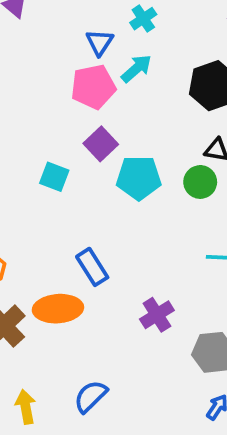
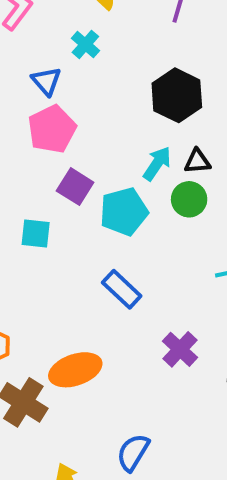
cyan arrow: (136, 69) -> (157, 164), moved
blue rectangle: (92, 267) -> (122, 289), moved

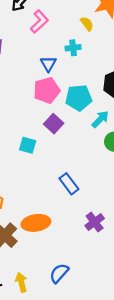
cyan cross: (85, 44) -> (73, 48), turned 32
cyan pentagon: (124, 212) -> (79, 98), moved

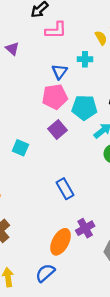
pink L-shape: (39, 22) -> (56, 30), turned 35
cyan square: (28, 145) -> (20, 148), moved
orange ellipse: (36, 223) -> (60, 242), moved, turned -60

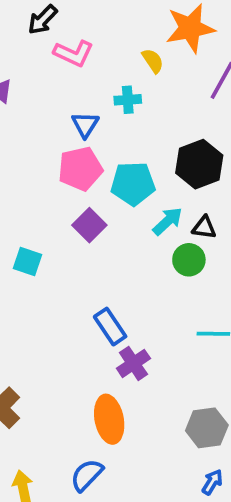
pink L-shape: (56, 30) -> (74, 53), turned 30
purple cross: (85, 228) -> (133, 363), moved
orange ellipse: (60, 242) -> (109, 419), turned -35

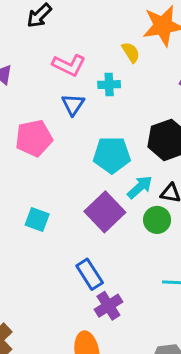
pink L-shape: (74, 53) -> (69, 65), moved
pink pentagon: (80, 169) -> (34, 138), moved
purple square: (89, 225) -> (105, 212), moved, size x1.4
cyan square: (27, 261) -> (37, 219), moved

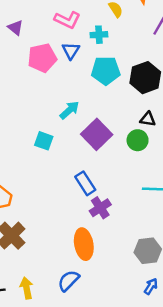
pink pentagon: (34, 138) -> (42, 58), moved
cyan pentagon: (112, 155) -> (106, 71), moved
cyan arrow: (140, 187) -> (69, 110), moved

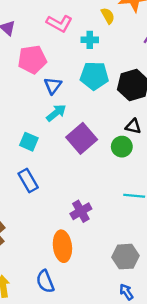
blue triangle: (71, 51) -> (53, 86), moved
blue rectangle: (85, 183) -> (28, 181), moved
blue semicircle: (69, 281) -> (45, 281), turned -70
blue arrow: (151, 286) -> (126, 292), turned -70

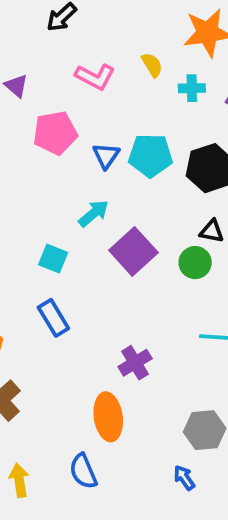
yellow semicircle: (108, 16) -> (152, 65), moved
cyan cross: (90, 40) -> (192, 88), moved
blue triangle: (53, 86) -> (106, 156), moved
blue arrow: (126, 292) -> (184, 478), moved

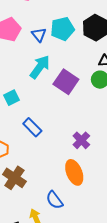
cyan arrow: (94, 213) -> (40, 67), size x1.4
cyan square: (53, 259) -> (12, 98), moved, turned -35
blue semicircle: (83, 471) -> (55, 200), moved

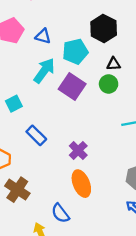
cyan pentagon: (62, 29) -> (75, 52), moved
blue triangle: (39, 35) -> (43, 36), turned -35
purple cross: (81, 140) -> (78, 150), moved

